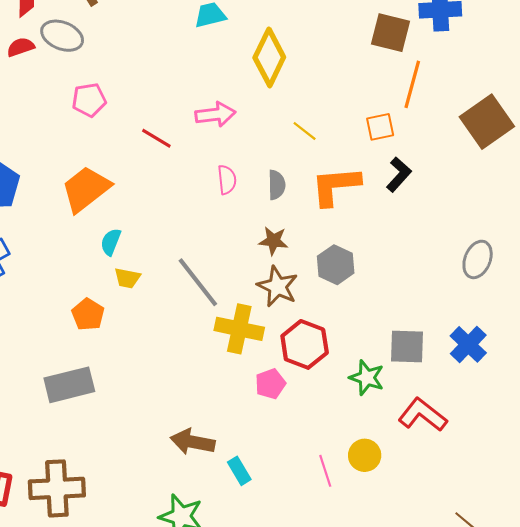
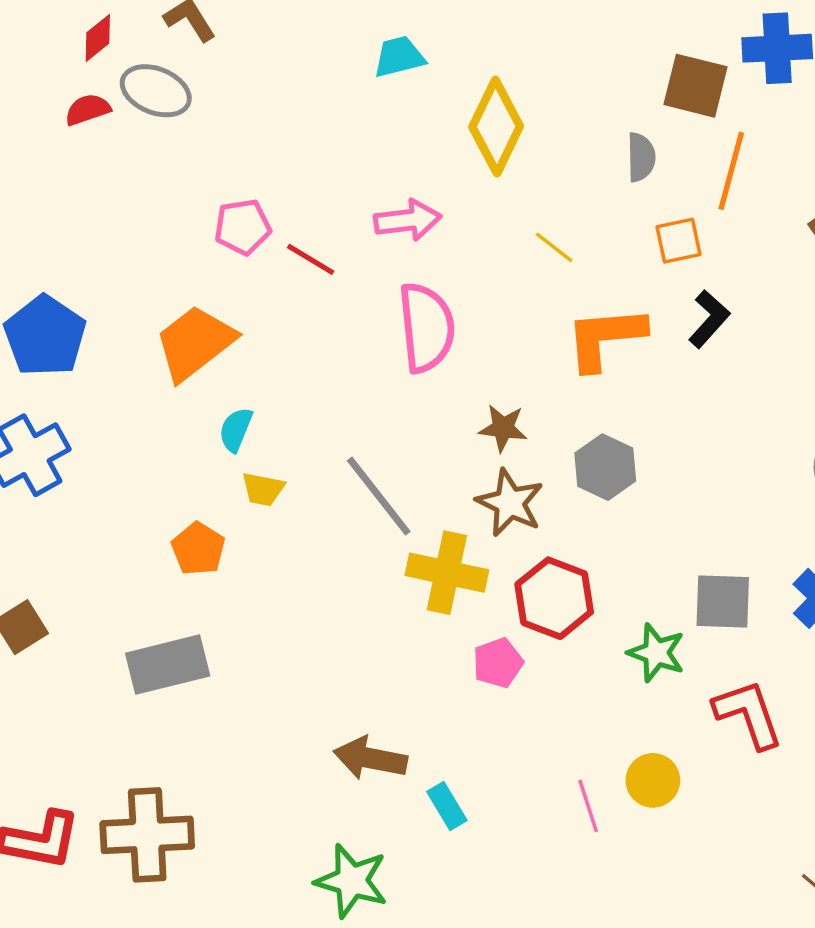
pink pentagon: (89, 100) -> (243, 227), moved
pink semicircle: (227, 180) -> (426, 327), size x1.8
gray semicircle: (277, 185) -> (641, 157), moved
red L-shape: (423, 415) -> (748, 714), turned 33

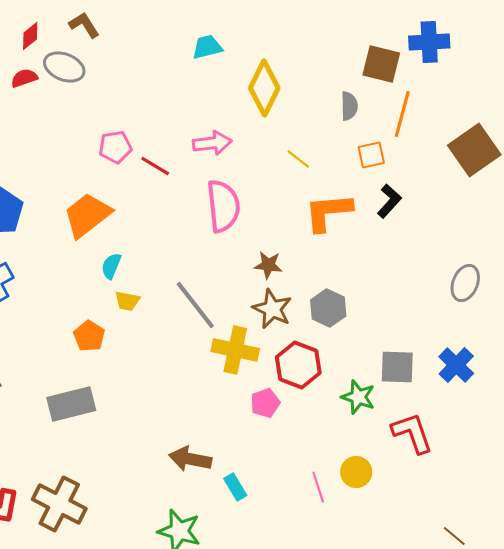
gray hexagon: (605, 467) -> (328, 308), moved
brown cross: (147, 835) -> (59, 504), turned 30

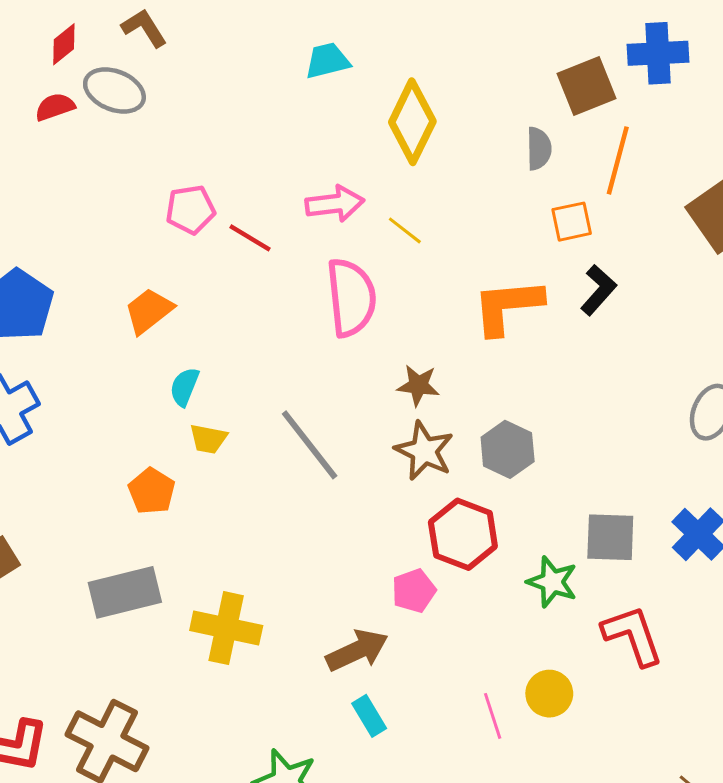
brown square: (381, 64) -> (587, 86), turned -36
yellow line: (298, 159) -> (405, 230), moved
orange trapezoid: (87, 215) -> (149, 311), size x0.7
yellow cross: (235, 350) -> (226, 628), moved
brown arrow: (190, 459) -> (357, 650), moved, turned 144

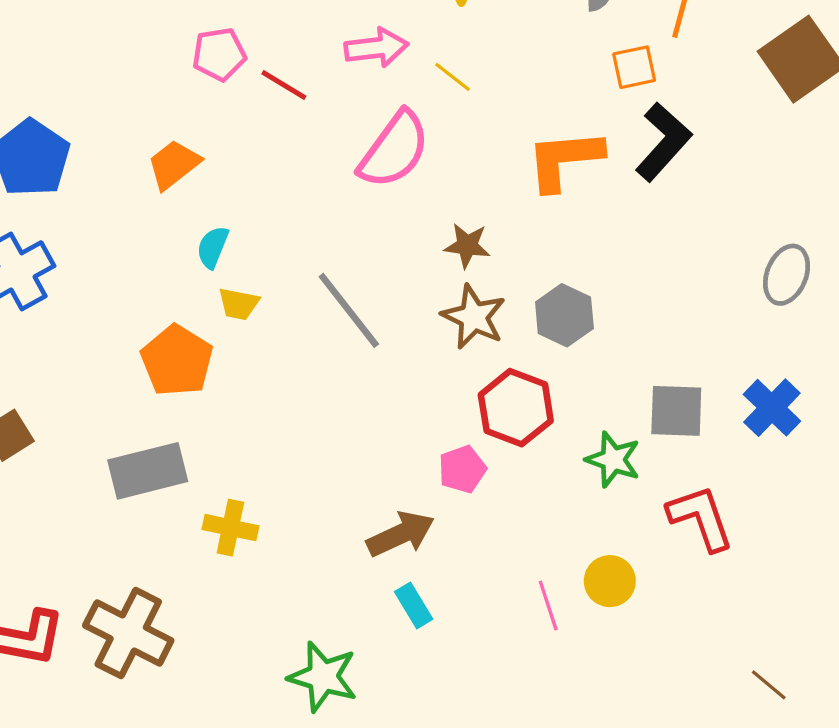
black L-shape: (598, 290) -> (663, 142), size x1.4
pink semicircle: (351, 297) -> (394, 150), turned 42
orange pentagon: (152, 491) -> (177, 361), size x1.4
yellow cross: (226, 628) -> (230, 528), moved, size x0.7

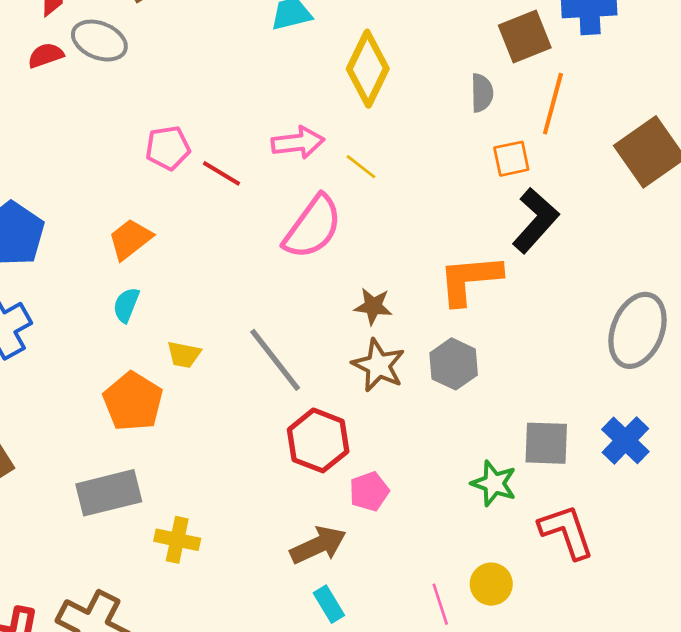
orange L-shape: (564, 160) -> (470, 279), moved
cyan semicircle: (213, 247) -> (126, 305), moved
gray ellipse: (787, 275) -> (638, 330), size x1.5
red hexagon: (516, 408) -> (318, 440), moved

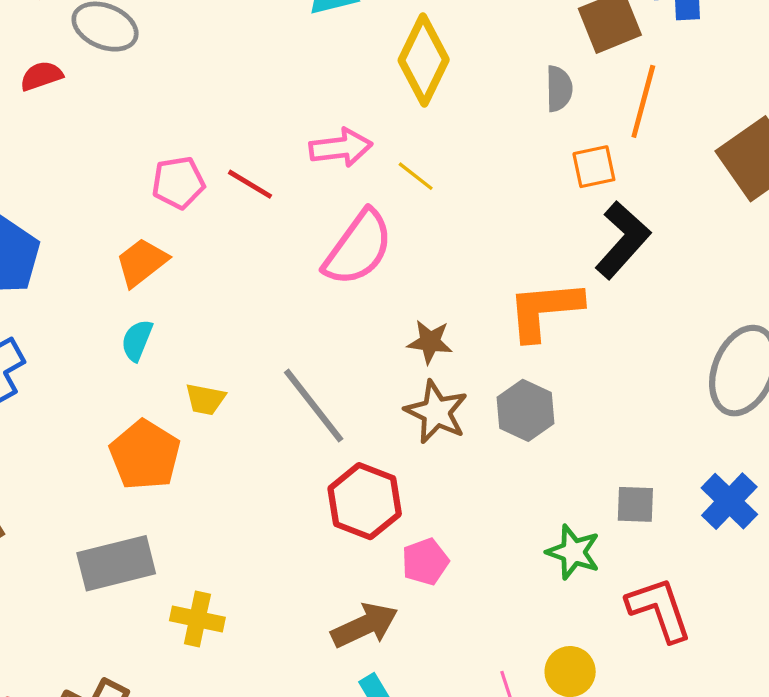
red semicircle: (46, 55) -> (41, 76), moved
pink pentagon: (168, 148) -> (178, 183), moved
gray square: (546, 443) -> (635, 504), size x0.7

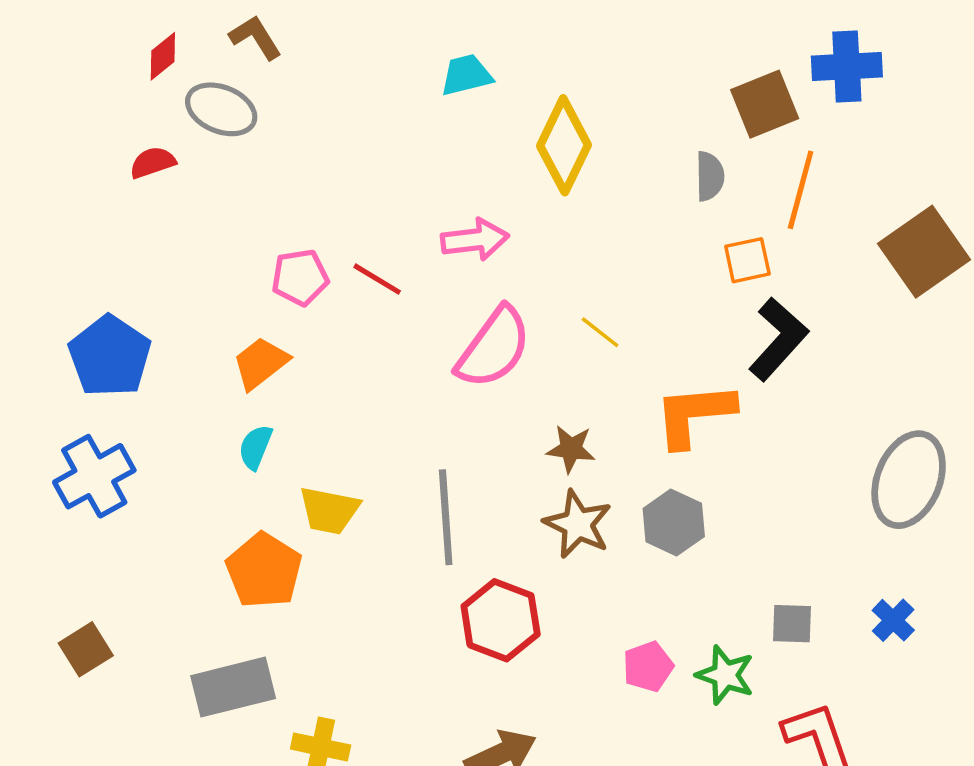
yellow line: (416, 176) -> (600, 332), moved
yellow trapezoid: (205, 399) -> (329, 510), size x1.4
gray line: (314, 406) -> (446, 517), turned 34
blue cross: (729, 501) -> (893, 620), size x0.7
pink pentagon: (425, 562) -> (648, 666), moved

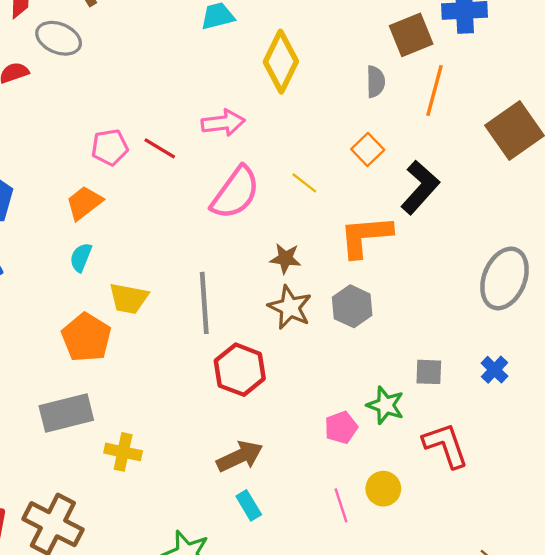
orange square: (747, 260) -> (368, 149), moved, turned -32
pink pentagon: (648, 666) -> (341, 427), moved

